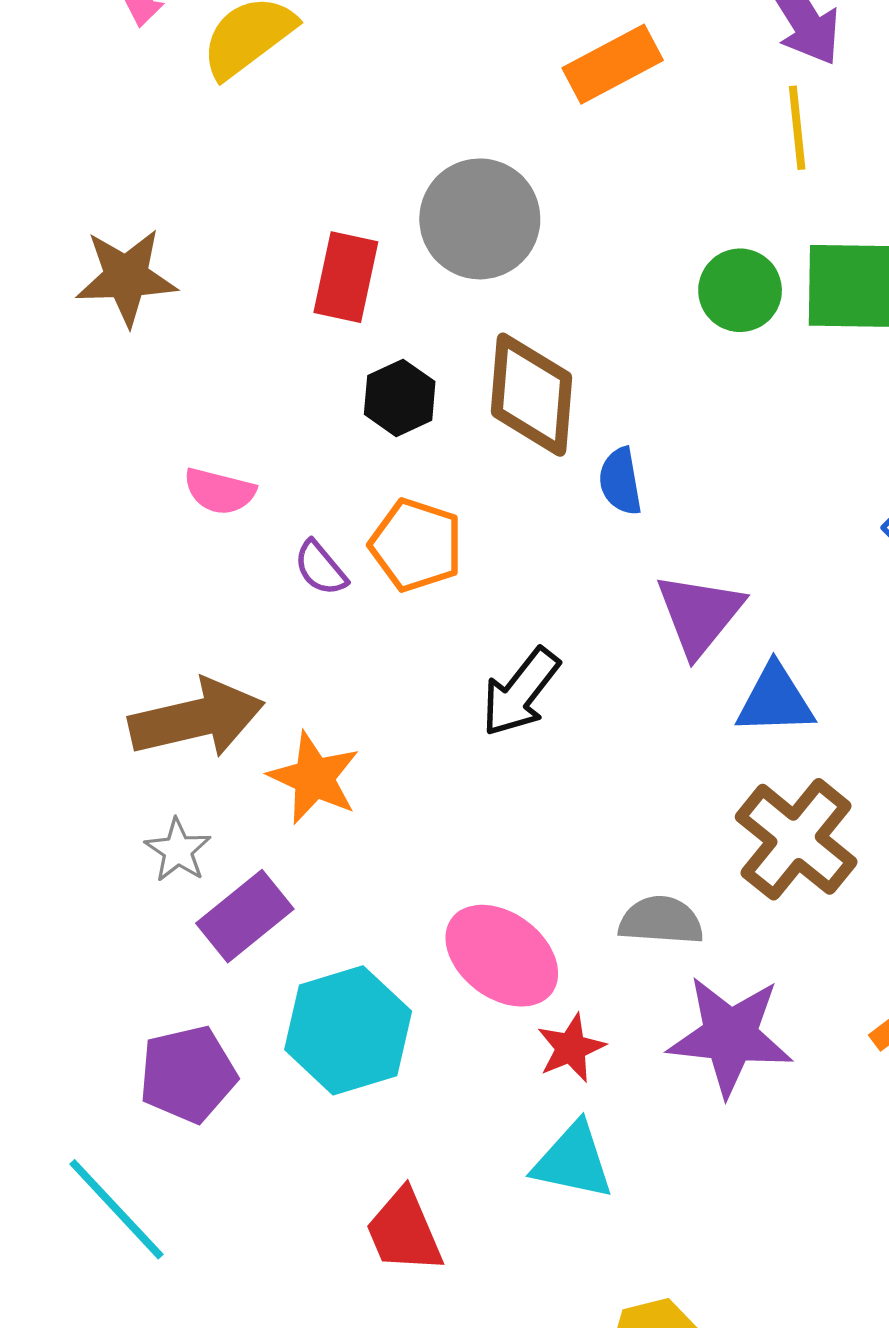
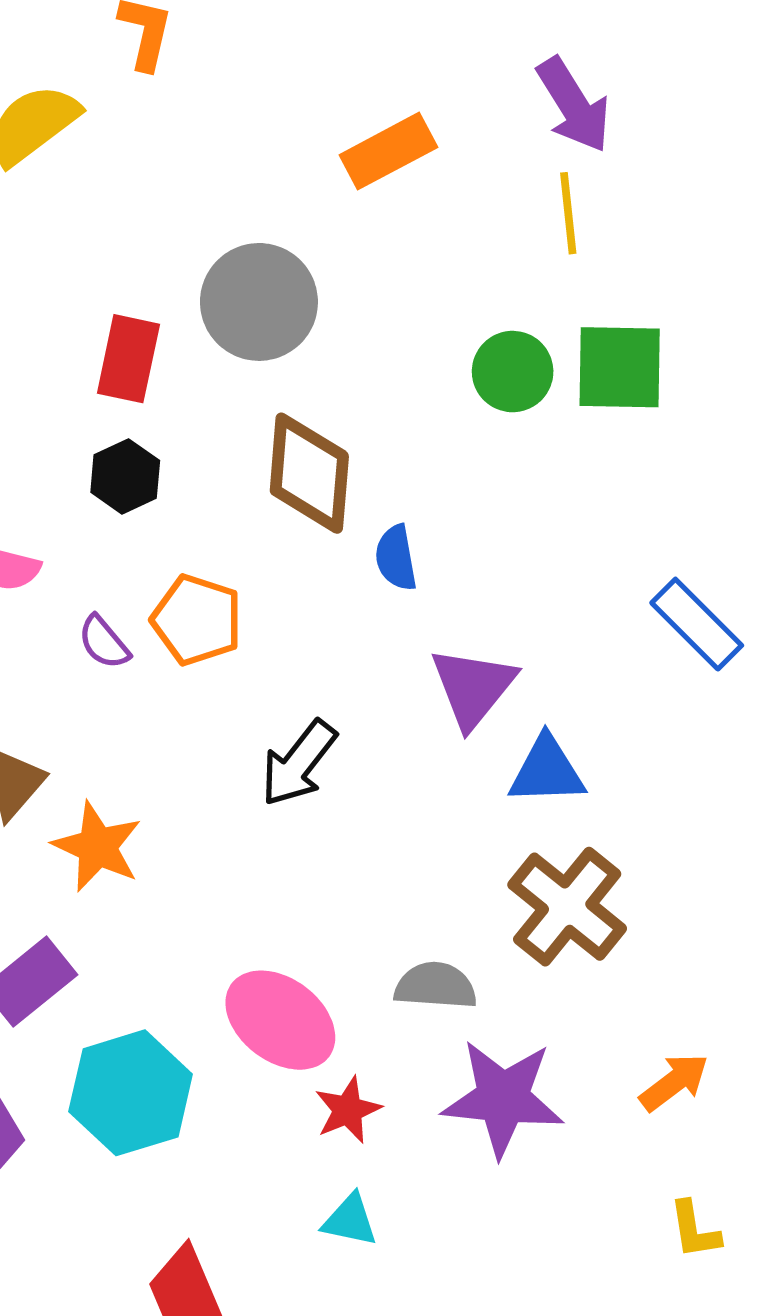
black hexagon: (400, 398) -> (125, 476), moved
cyan triangle: (573, 1161) -> (350, 1220), size x0.7

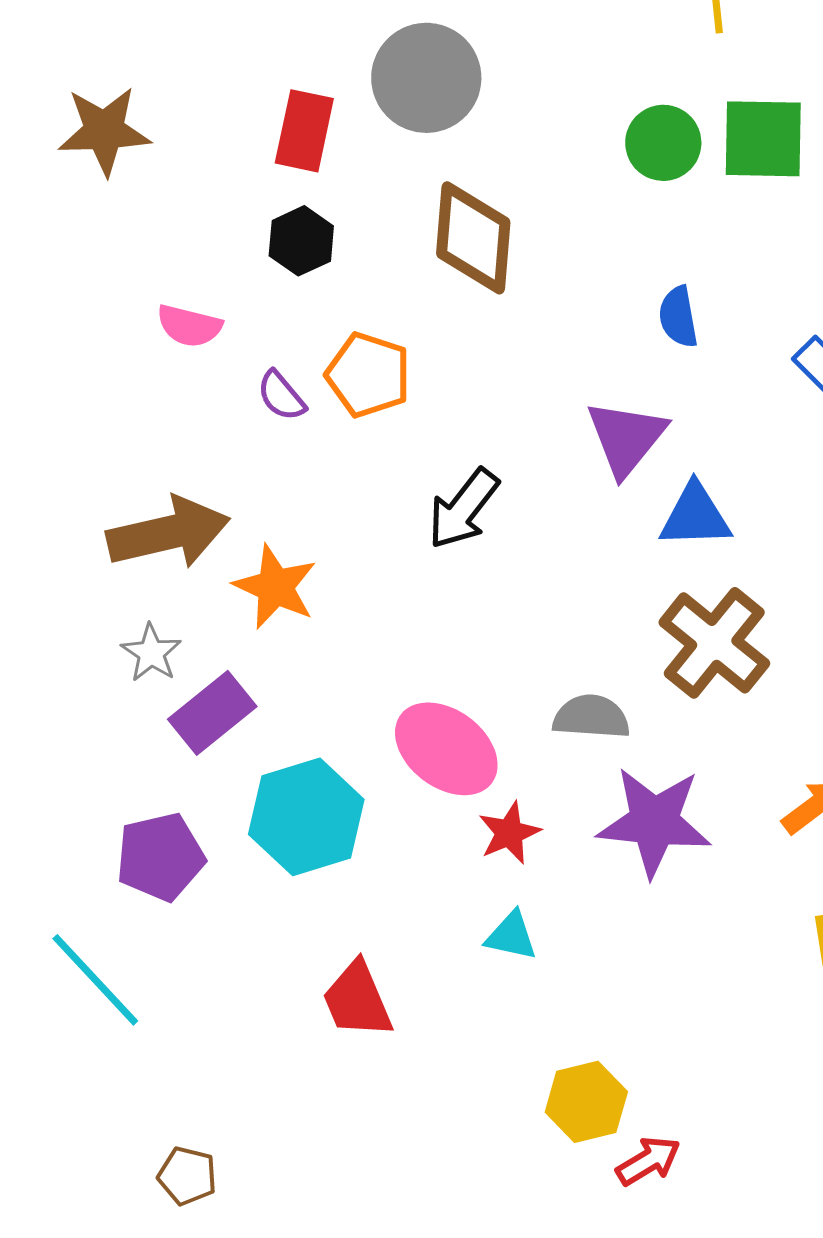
blue semicircle: (396, 558) -> (678, 317), moved

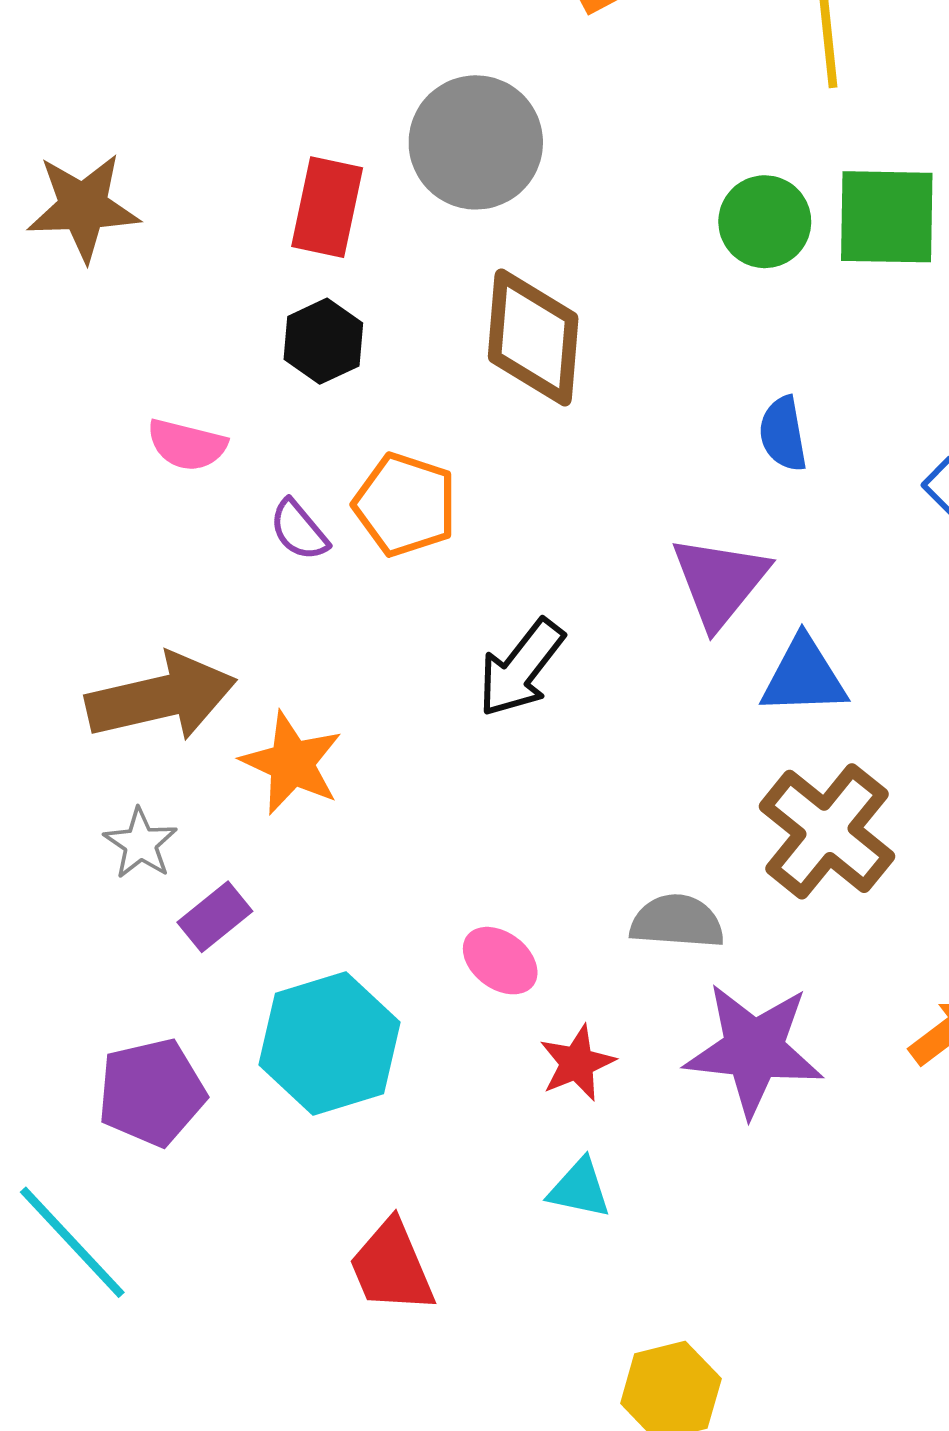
purple rectangle: (212, 713) -> (215, 917), size x0.7
pink ellipse: (446, 749) -> (500, 961), size x0.6

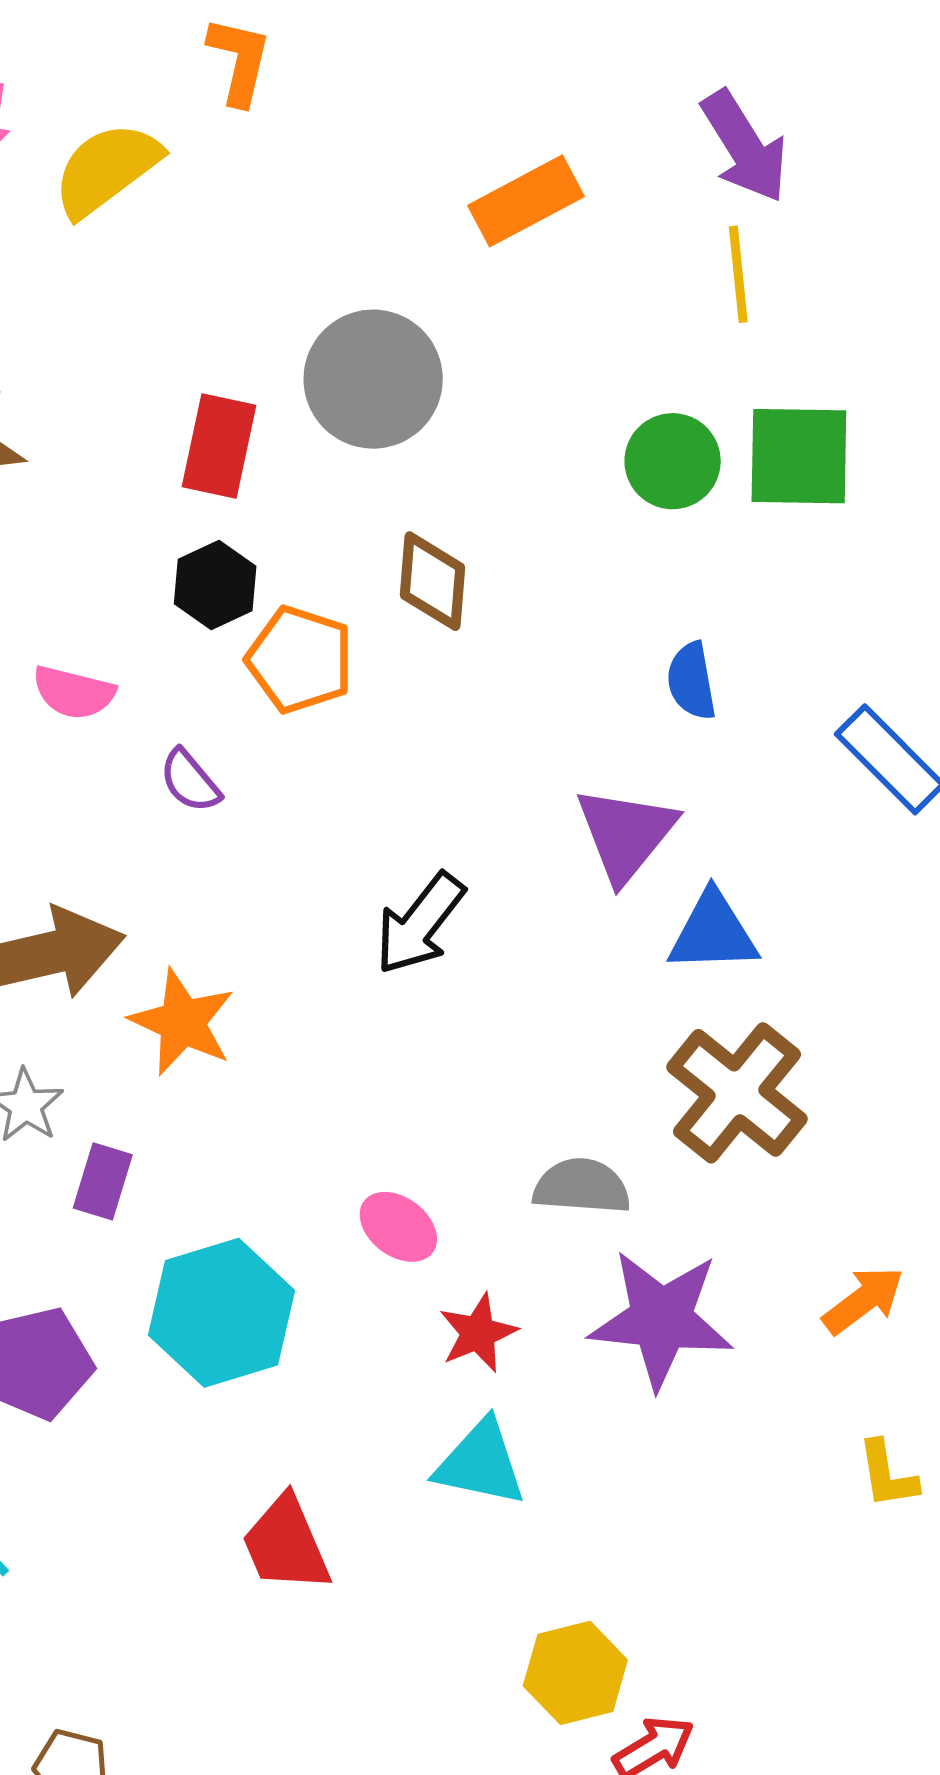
brown diamond: (533, 338) -> (432, 581), size x0.7
orange pentagon: (405, 505) -> (300, 660), moved
purple rectangle: (215, 917) -> (103, 1181), turned -34
cyan triangle: (579, 1189) -> (481, 1463), size x1.4

